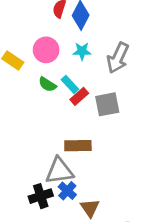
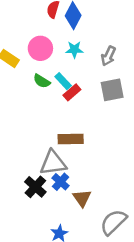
gray arrow: (118, 58) -> (108, 56), size x0.7
gray square: (107, 104) -> (112, 90), moved
black cross: (41, 196) -> (35, 187), turned -30

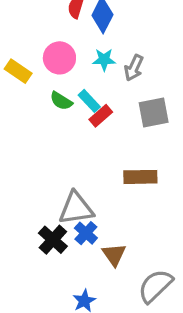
gray arrow: (108, 56) -> (134, 68), moved
brown rectangle: (71, 139) -> (140, 177), moved

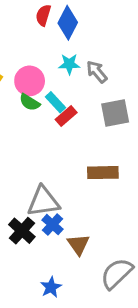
pink circle: (59, 58) -> (30, 81), moved
gray arrow: (134, 68) -> (97, 72), turned 115

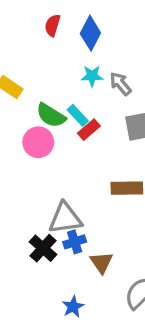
red semicircle: (43, 15) -> (53, 25), moved
pink circle: (30, 81) -> (38, 142), moved
green semicircle: (30, 102) -> (51, 115), size x1.4
blue cross: (52, 225) -> (75, 242), turned 30

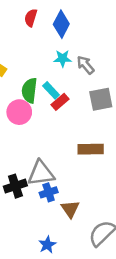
green semicircle: (51, 115) -> (29, 90), turned 65
black cross: (43, 248) -> (15, 186), moved, turned 30

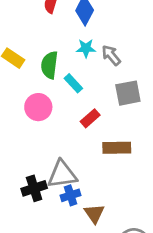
green semicircle: (29, 90) -> (50, 65), moved
red rectangle: (60, 102) -> (90, 118), moved

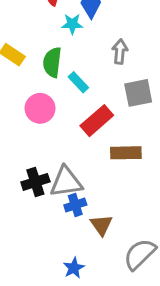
cyan star: (86, 48) -> (72, 24), moved
gray arrow: (111, 55) -> (120, 52), turned 45
red rectangle: (90, 118) -> (97, 121), size x1.5
black cross: (34, 188) -> (35, 182), moved

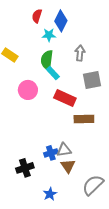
green semicircle: (52, 62) -> (47, 60), moved
red rectangle: (97, 121) -> (65, 98), turned 65
black cross: (35, 182) -> (25, 168), moved
gray triangle: (66, 182) -> (64, 150), moved, size x0.7

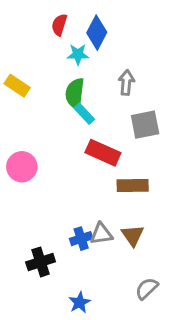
pink circle: (28, 90) -> (22, 167), moved
brown triangle: (68, 166) -> (133, 235), moved
gray semicircle: (93, 185) -> (147, 288), size x0.7

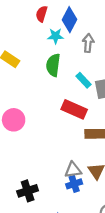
gray arrow: (126, 82) -> (88, 43), moved
cyan rectangle: (84, 114) -> (83, 80), moved
blue cross: (81, 239) -> (74, 184), moved

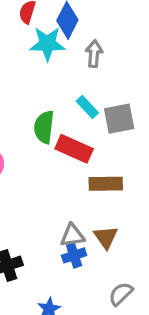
cyan star: (56, 36) -> (47, 44), size x1.5
green semicircle: (53, 65) -> (44, 127), moved

